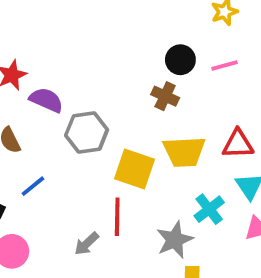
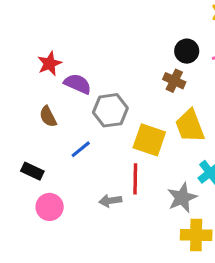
yellow trapezoid: (184, 152) -> (190, 126), turned 72
blue line: (33, 186) -> (81, 149), moved
gray arrow: (87, 244) -> (110, 201), turned 35

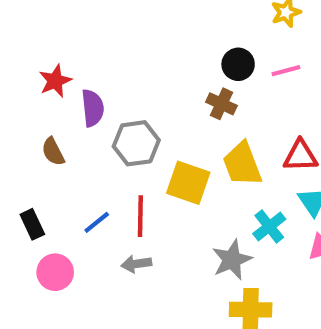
purple semicircle: (78, 84) -> (93, 108), turned 60
blue line: (81, 149) -> (97, 222), moved
black rectangle: (32, 171) -> (32, 224), turned 40
red line: (135, 179) -> (140, 216), moved

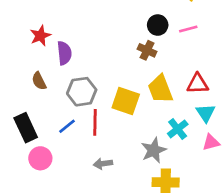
gray hexagon: (136, 143) -> (82, 92), moved
black rectangle: (32, 224) -> (26, 128), size x1.5
gray arrow: (136, 264) -> (103, 164), moved

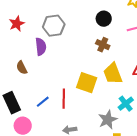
black circle: (158, 25) -> (104, 19), moved
red star: (40, 36) -> (17, 24), moved
gray hexagon: (82, 92) -> (54, 26), moved

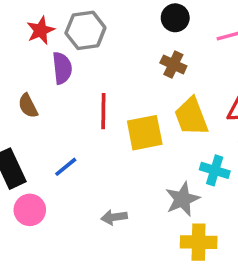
red star: (17, 24) -> (41, 30), moved
yellow square: (87, 83) -> (145, 133), turned -30
red line: (64, 99) -> (103, 111), moved
cyan cross: (126, 104) -> (215, 170), turned -35

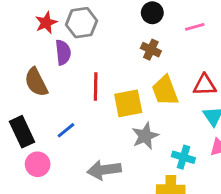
brown semicircle: (28, 106) -> (36, 82), size x1.5
cyan cross: (215, 170) -> (183, 157), moved
gray star: (182, 199) -> (145, 136), moved
gray arrow: (114, 217) -> (104, 170), size x1.6

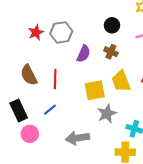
purple semicircle: (63, 52) -> (84, 54), moved, turned 30
red line: (96, 86) -> (55, 79), moved

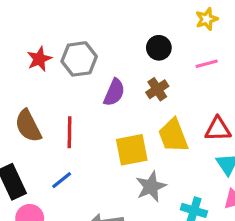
brown cross: (111, 52) -> (157, 89), turned 32

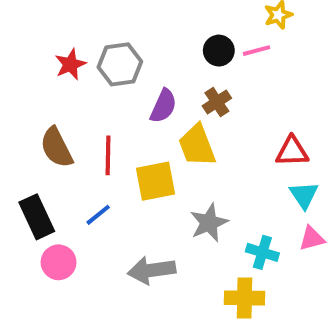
pink line: (207, 64) -> (256, 51), moved
yellow trapezoid: (173, 135) -> (197, 146), moved
yellow square: (132, 150) -> (155, 181), moved

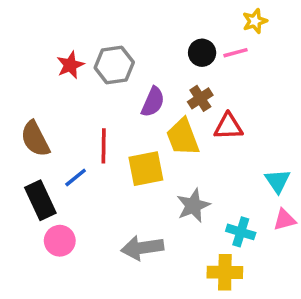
brown semicircle: (57, 148) -> (35, 139), moved
red triangle: (292, 151) -> (228, 127), moved
blue line: (98, 215) -> (76, 177), moved

